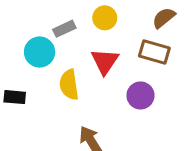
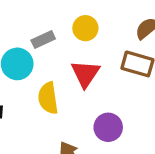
purple circle: (140, 95) -> (108, 127), moved

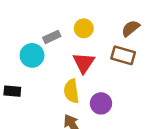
yellow semicircle: (48, 98) -> (71, 91), moved

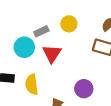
red triangle: (84, 63) -> (52, 54), moved
yellow semicircle: (71, 91) -> (32, 84), moved

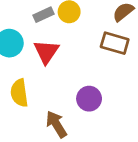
gray rectangle: (41, 31) -> (43, 15), moved

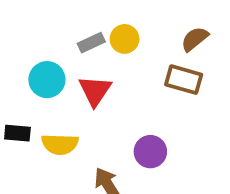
yellow semicircle: (19, 93) -> (60, 144), turned -80

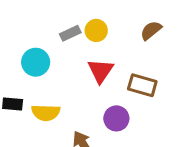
brown rectangle: (184, 80) -> (142, 85), moved
red triangle: (95, 91) -> (101, 71), moved

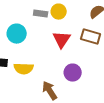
gray rectangle: (70, 33) -> (41, 14), turned 32
brown rectangle: (142, 85) -> (91, 37), moved

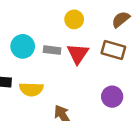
gray rectangle: (41, 14) -> (52, 50), moved
purple circle: (73, 73) -> (112, 97), moved

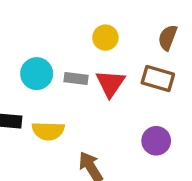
brown semicircle: (121, 19) -> (168, 38), turned -30

